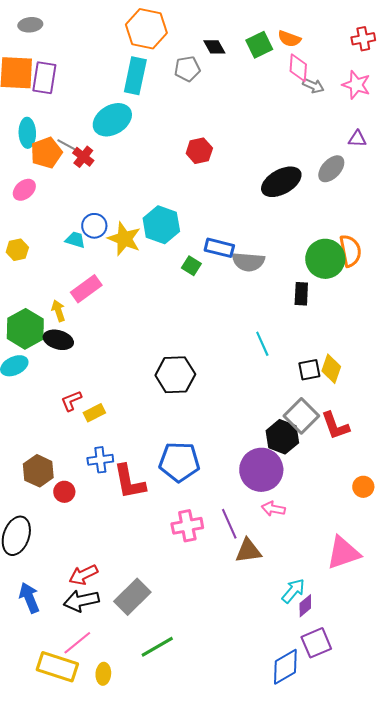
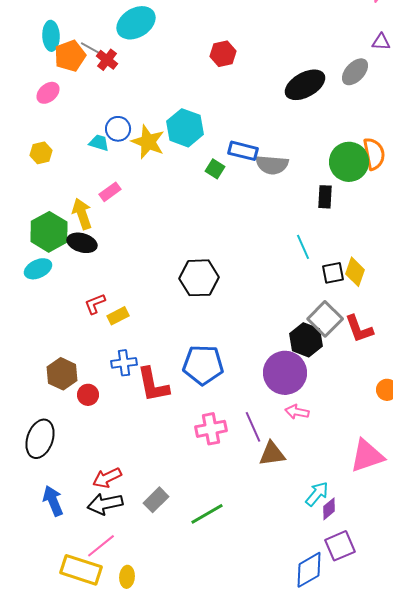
pink rectangle: (86, 289) -> (110, 192), size x0.7
yellow arrow: (58, 311) -> (82, 214), size x1.4
cyan line: (262, 344) -> (303, 247), moved
gray rectangle: (132, 597) -> (156, 500), size x0.7
green line: (157, 647) -> (207, 514), moved

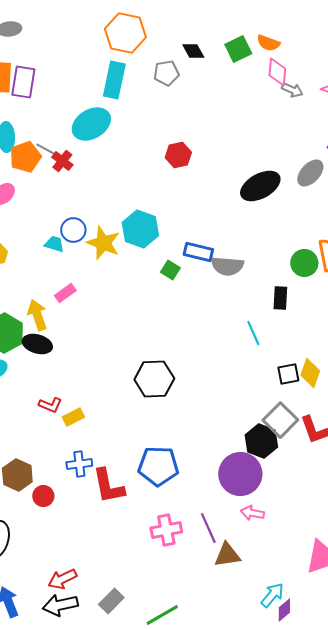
green circle: (349, 162) -> (304, 263), size x0.7
cyan line: (303, 247) -> (253, 333), moved
red L-shape: (95, 304) -> (50, 405), turned -135

